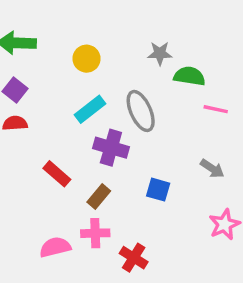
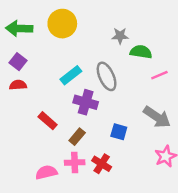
yellow circle: (87, 59) -> (62, 24), moved, size x1.5
pink line: (216, 109) -> (159, 75), turned -35
gray arrow: (212, 169) -> (157, 117), size x1.6
red cross: (134, 258) -> (102, 164), moved

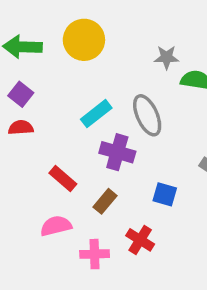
pink cross: (75, 163) -> (95, 254), moved
pink semicircle: (46, 172) -> (56, 226), moved

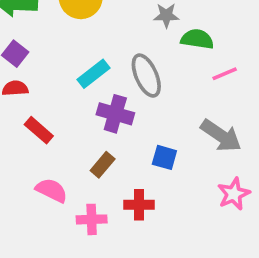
red rectangle: (63, 179) -> (39, 130), moved
pink semicircle: (56, 226) -> (52, 190), turned 40
red cross: (140, 240) -> (139, 205), turned -32

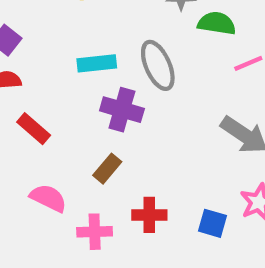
cyan rectangle: (93, 74) -> (97, 63), turned 32
blue square: (164, 157) -> (212, 223), moved

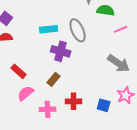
red rectangle: (34, 129) -> (19, 71), moved
pink semicircle: (48, 198) -> (26, 93), turned -66

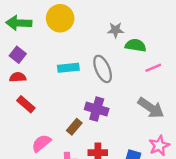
purple cross: (61, 51) -> (97, 109), moved
red rectangle: (19, 71) -> (26, 104), moved

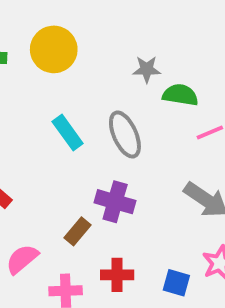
cyan rectangle: (68, 68) -> (68, 133), turned 60

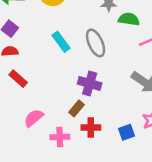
brown rectangle: (77, 231) -> (76, 108), moved
blue square: (176, 283) -> (126, 132), turned -35

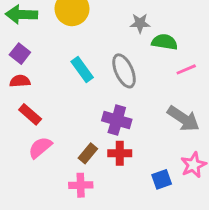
brown rectangle: (76, 108) -> (88, 153), moved
pink semicircle: (34, 118) -> (40, 148), moved
red cross: (91, 127) -> (120, 153), moved

